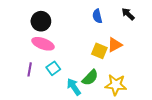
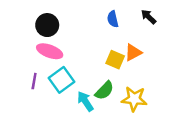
cyan square: (53, 68) -> (62, 80), size x1.5

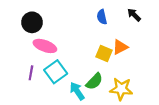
black circle: (47, 25) -> (32, 22), moved

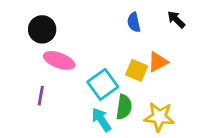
cyan square: (56, 72) -> (103, 84), moved
green semicircle: (94, 81) -> (124, 107), turned -36

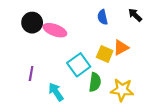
pink ellipse: (59, 60) -> (55, 30), moved
cyan arrow: (101, 120) -> (56, 92), moved

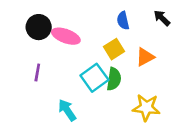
yellow square: (105, 54) -> (114, 49), moved, turned 35
purple line: (31, 73) -> (37, 72), moved
green semicircle: (95, 82) -> (114, 79), moved

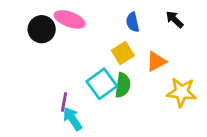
pink ellipse: (66, 36) -> (70, 19), moved
purple line: (37, 72) -> (64, 102), moved
yellow star: (146, 108) -> (182, 92), moved

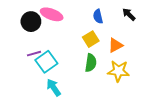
cyan square: (102, 84) -> (46, 62), moved
yellow star: (182, 92) -> (119, 71), moved
purple line: (64, 102) -> (34, 54), moved, turned 64

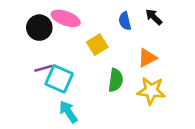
black arrow: (129, 14) -> (154, 17), moved
yellow square: (91, 39) -> (97, 45), moved
cyan square: (46, 62) -> (59, 79), turned -30

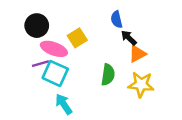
black arrow: (154, 17) -> (129, 38), moved
pink ellipse: (66, 18) -> (54, 49), moved
yellow square: (97, 45) -> (77, 38), moved

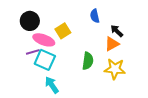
black arrow: (129, 38) -> (117, 31), moved

